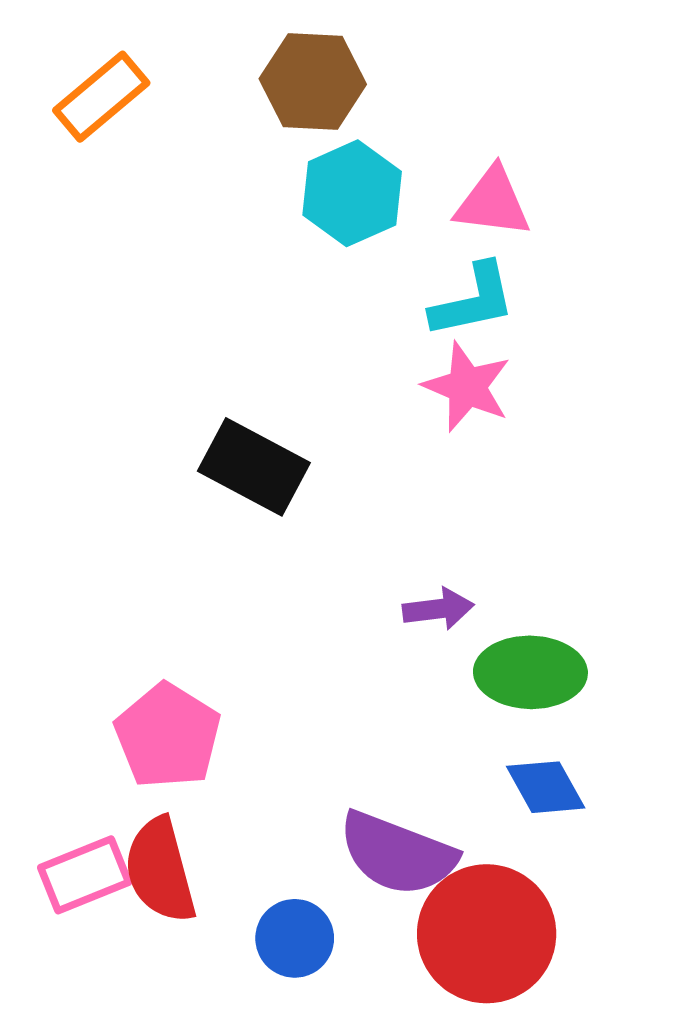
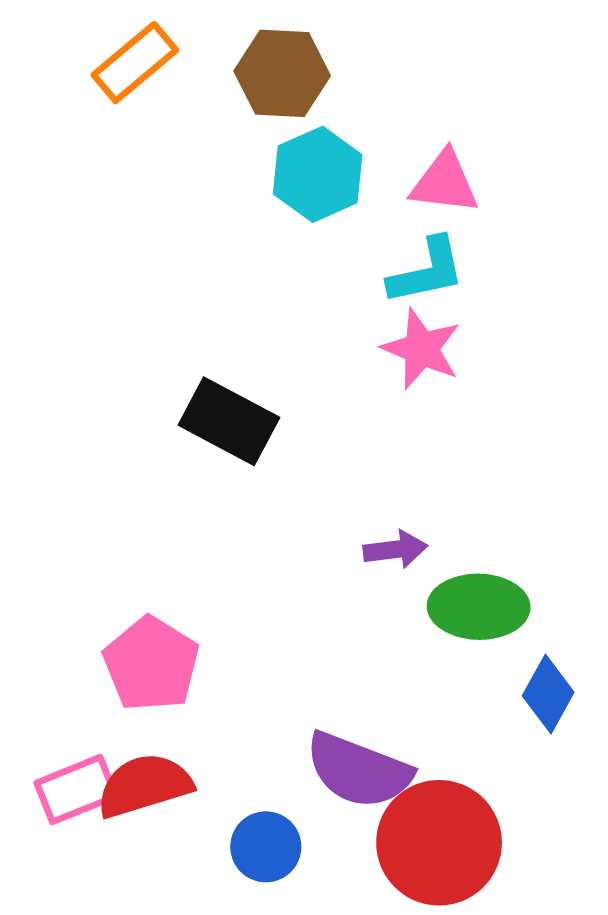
orange rectangle: (101, 97) -> (135, 63), moved
blue diamond: (546, 787) -> (548, 694), moved, turned 58
red semicircle: (160, 870) -> (144, 785), turned 88

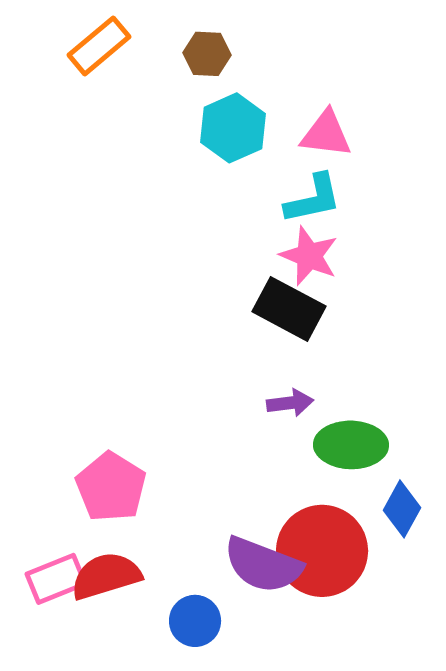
brown hexagon: (282, 73) -> (207, 54), size x0.7
black rectangle: (229, 421) -> (289, 309), moved
red circle: (439, 843) -> (322, 551), moved

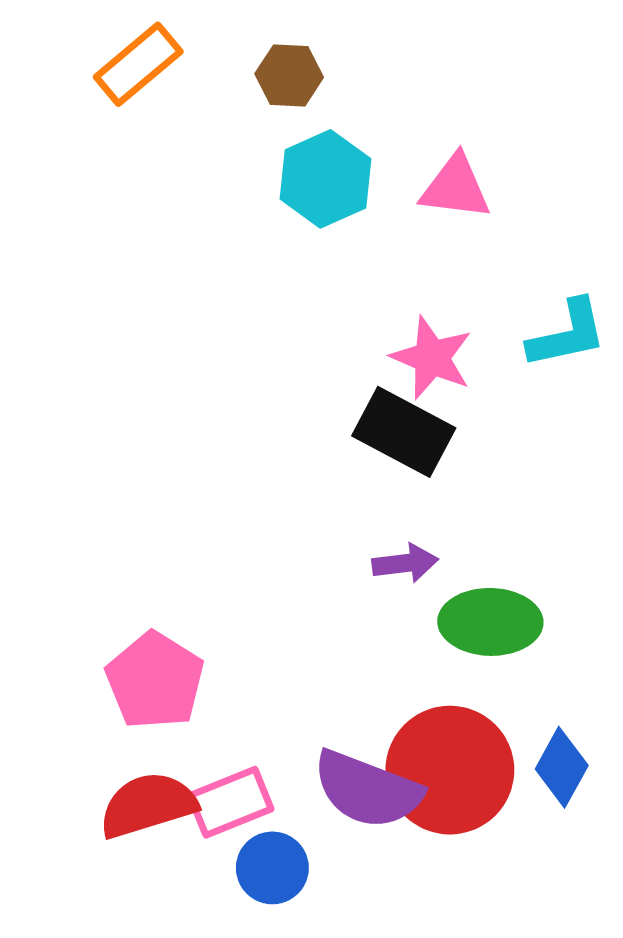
cyan L-shape: (313, 199) -> (567, 334), moved
blue diamond: (402, 509) -> (562, 767), moved
pink rectangle: (56, 579) -> (230, 802), moved

